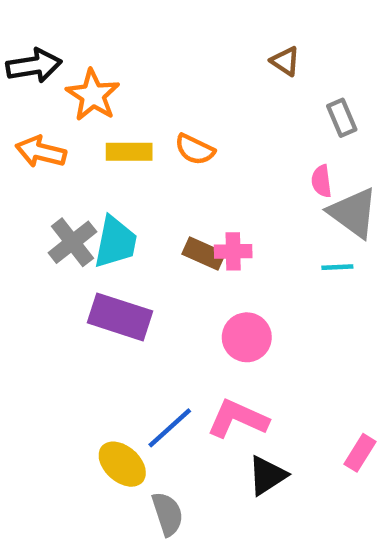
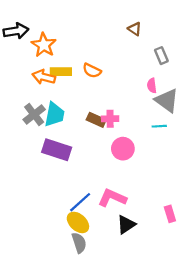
orange arrow: (41, 152) -> (44, 77), moved
pink circle: (247, 337) -> (123, 149), moved
pink rectangle: (360, 453) -> (170, 214), turned -49
yellow ellipse: (122, 464) -> (78, 222), moved

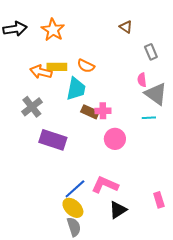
orange star: (44, 45) -> (53, 30), moved
cyan trapezoid: (54, 114) -> (76, 89), moved

